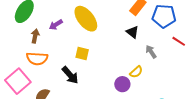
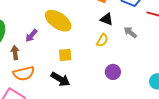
yellow semicircle: (136, 72) -> (102, 40), moved

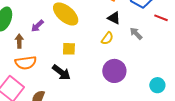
purple circle: (113, 72) -> (114, 71), size x1.5

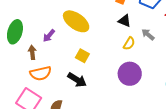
yellow semicircle: (107, 38) -> (129, 43), moved
yellow square: (69, 49) -> (82, 56), turned 32

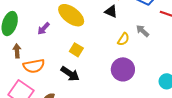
black triangle: (125, 21) -> (111, 11), moved
brown arrow: (32, 52) -> (17, 51), moved

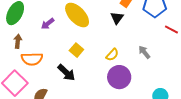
black triangle: (111, 11) -> (117, 18), turned 32
gray arrow: (142, 31) -> (144, 52), moved
yellow semicircle: (123, 39) -> (112, 55), moved

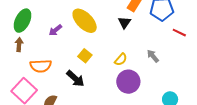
brown arrow: (18, 41) -> (19, 44), moved

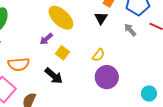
purple arrow: (55, 30) -> (46, 39), moved
gray arrow: (153, 56) -> (130, 30), moved

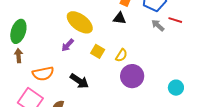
black triangle: (101, 18) -> (120, 18), turned -48
gray arrow: (130, 30) -> (158, 25), moved
yellow square: (62, 53) -> (98, 51), moved

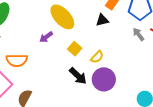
black triangle: (120, 18) -> (102, 20), turned -32
black arrow: (79, 81) -> (78, 76), moved

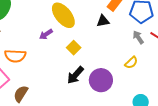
yellow semicircle: (97, 57) -> (131, 63), moved
black arrow: (78, 76) -> (75, 75), turned 84

